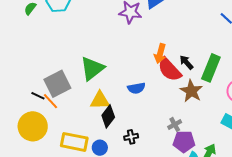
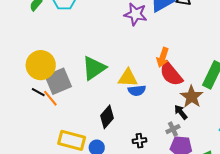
black arrow: (186, 62) -> (181, 112), moved
yellow triangle: (100, 100) -> (128, 78), moved
yellow circle: (33, 126) -> (41, 65), moved
black cross: (131, 137) -> (140, 141), moved

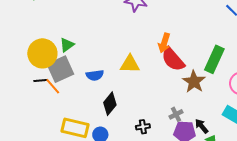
green triangle: (94, 68) -> (67, 45), moved, size x0.6
blue semicircle: (137, 90) -> (95, 75), moved
black line: (38, 92) -> (40, 80), turned -32
black arrow: (181, 112) -> (202, 126), moved

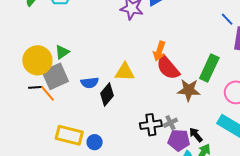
brown star: (194, 82) -> (189, 90), turned -30
black diamond: (110, 104) -> (107, 95), moved
black cross: (143, 127) -> (151, 125), moved, size x1.5

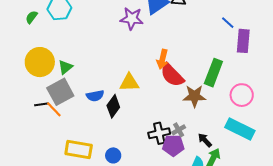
yellow circle: (37, 60) -> (40, 62), moved
purple pentagon: (179, 140) -> (173, 145), moved
blue circle: (95, 142) -> (113, 155), moved

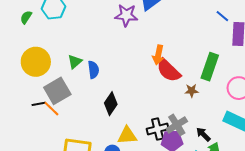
green triangle: (65, 67) -> (75, 62), moved
yellow triangle: (129, 83) -> (127, 135), moved
blue semicircle: (95, 96) -> (93, 70), moved, turned -84
brown star: (194, 96) -> (192, 91), size x0.6
gray cross: (179, 130) -> (177, 125), size x1.5

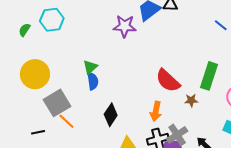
orange arrow: (158, 55) -> (156, 111), moved
green triangle: (75, 62) -> (90, 67), moved
black line: (39, 104) -> (38, 132), moved
orange line: (51, 109) -> (66, 121), moved

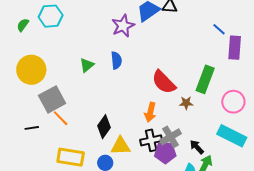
purple star: (125, 26) -> (123, 26), turned -30
blue semicircle: (93, 81) -> (116, 60), moved
black diamond: (111, 115) -> (104, 127), moved

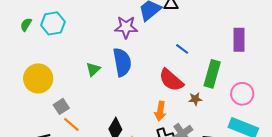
green semicircle: (23, 25) -> (26, 25), moved
purple star: (123, 26) -> (126, 27), turned 30
blue line: (219, 29) -> (182, 49), moved
blue semicircle: (116, 60) -> (122, 62), size x1.6
gray square: (52, 99) -> (61, 106), size x0.6

